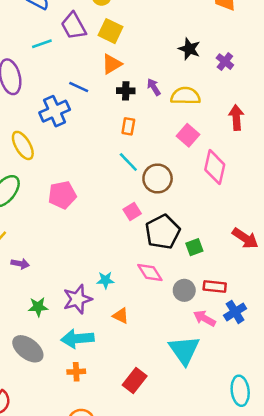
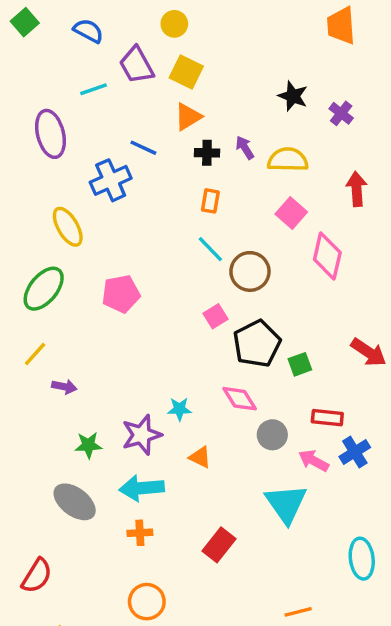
gray circle: (184, 290) -> (272, 435), moved

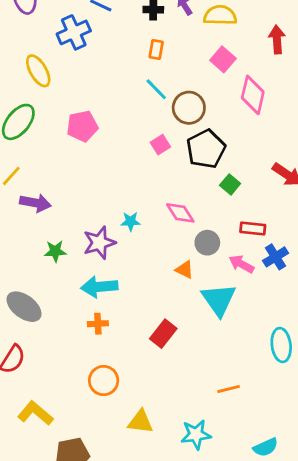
black pentagon: (257, 344) -> (206, 149), moved
green square: (300, 364) -> (230, 184), turned -30
purple arrow: (64, 387) -> (35, 203), size x1.5
orange triangle: (200, 457) -> (185, 270), moved
gray ellipse: (75, 502) -> (24, 307), moved

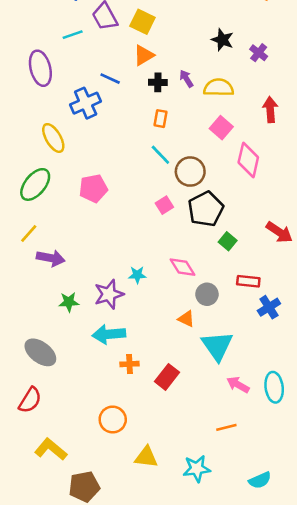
pink arrow: (241, 264) -> (238, 385), moved
orange cross: (98, 324) -> (129, 364), moved

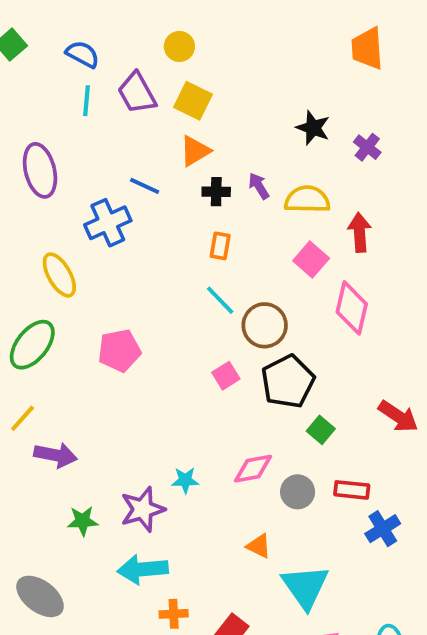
cyan line: (73, 35) -> (86, 101), moved, turned -66
red arrow: (270, 110) -> (360, 232), moved
pink diamond: (182, 267) -> (253, 469), turned -68
gray circle: (207, 294) -> (298, 492), moved

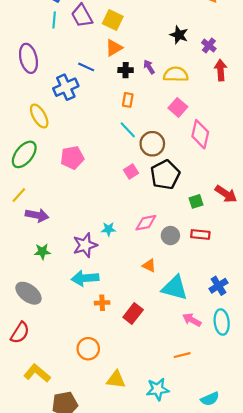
red arrow: (360, 232) -> (221, 70), moved
green square: (321, 430) -> (196, 201), moved, turned 32
green star: (83, 521) -> (42, 252), moved
blue cross: (383, 529) -> (218, 286), moved
cyan triangle: (305, 587) -> (175, 288), turned -40

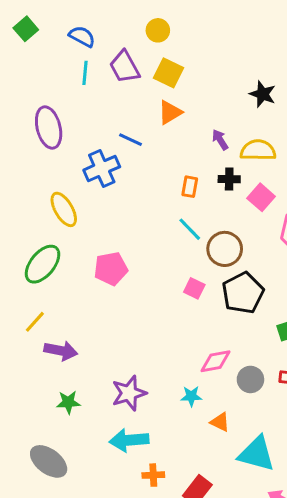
black cross: (126, 70) -> (229, 179), moved
pink square: (131, 172) -> (194, 288), turned -32
cyan star: (109, 229) -> (191, 396), moved

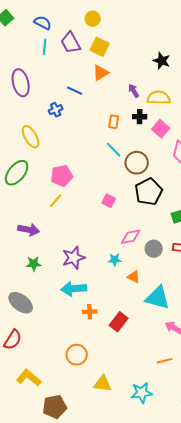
blue cross: (102, 168) -> (56, 110), size x0.6
pink square: (194, 288) -> (109, 201), moved
yellow line: (35, 322) -> (56, 201), moved

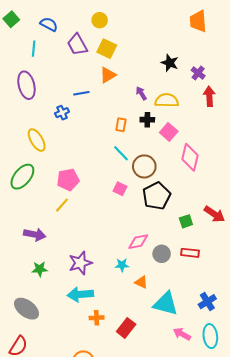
cyan line: (45, 47) -> (34, 49), moved
blue line: (75, 91) -> (81, 93), turned -35
pink square: (109, 201) -> (120, 189), moved

